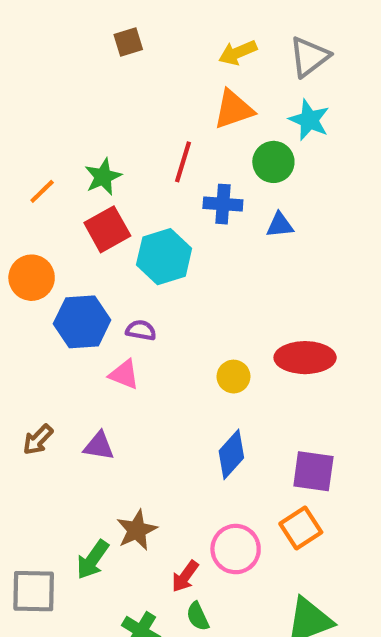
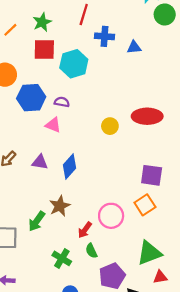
green circle: (273, 162) -> (165, 14), moved
red square: (107, 229) -> (44, 49), turned 30
blue diamond: (231, 454) -> (69, 167), moved

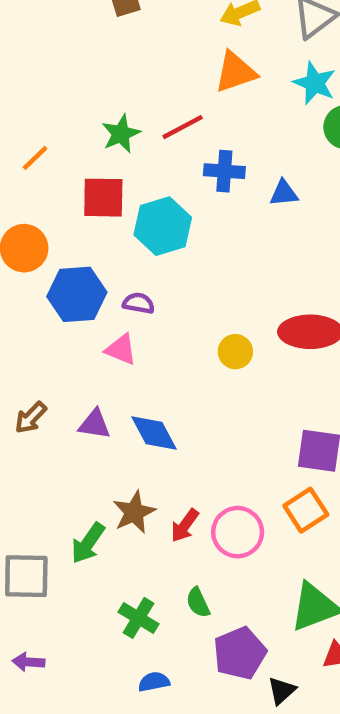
red line: (84, 14) -> (183, 127), turned 45
green star: (42, 22) -> (121, 134), moved
blue diamond: (69, 167) -> (154, 433), turned -70
red arrow: (85, 230) -> (185, 526), moved

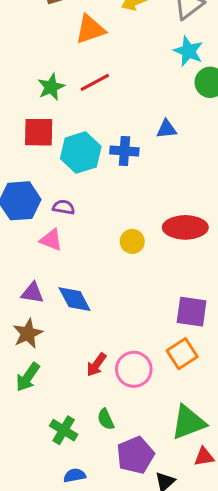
orange triangle: (235, 72) -> (90, 29), moved
blue cross: (224, 171) -> (124, 151), moved
brown star: (134, 512) -> (28, 333), moved

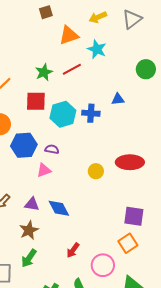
cyan star: (188, 51) -> (97, 49), moved
pink triangle: (51, 240) -> (44, 170), turned -42
pink circle: (134, 369) -> (103, 265), moved

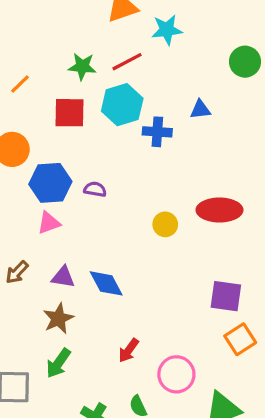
cyan star: (97, 49) -> (167, 30), turned -30
green star: (44, 72) -> (82, 66), turned 30
cyan hexagon: (63, 114) -> (122, 105), moved
pink triangle: (44, 170) -> (49, 223), moved
orange square: (128, 243) -> (240, 339), moved

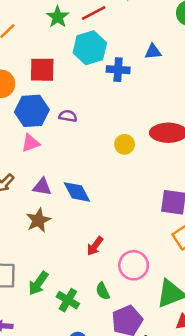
green star: (82, 66) -> (58, 17), turned 30
red square: (70, 113) -> (42, 70), moved
green arrow: (58, 363) -> (38, 283), moved

